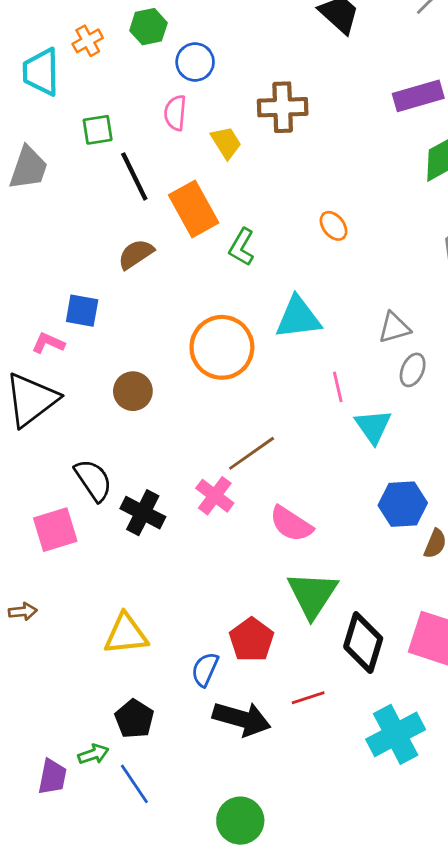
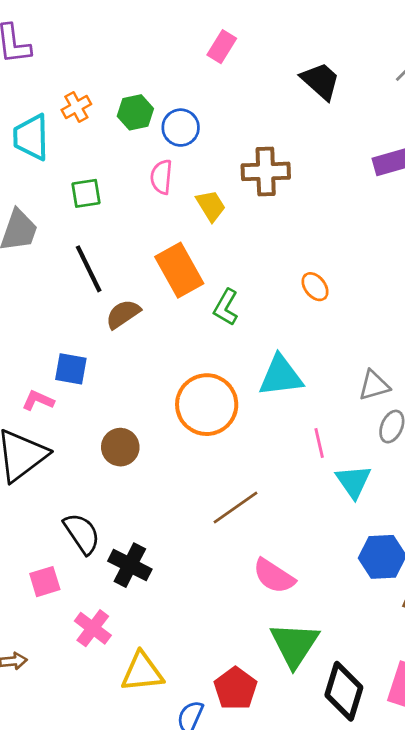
green hexagon: (148, 27) -> (135, 112), moved
black line: (134, 176) -> (89, 269), moved
pink cross: (215, 496) -> (93, 628), moved
pink square: (55, 530) -> (45, 582), size x0.7
yellow triangle: (126, 634) -> (142, 672), moved

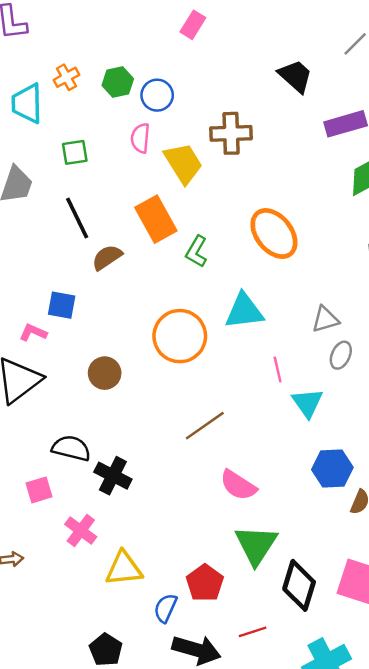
black trapezoid: (321, 81) -> (295, 76), moved
yellow trapezoid: (211, 206) -> (183, 163), size x1.5
orange ellipse: (315, 287) -> (274, 234), size x2.0
black semicircle: (82, 534) -> (71, 448), turned -42

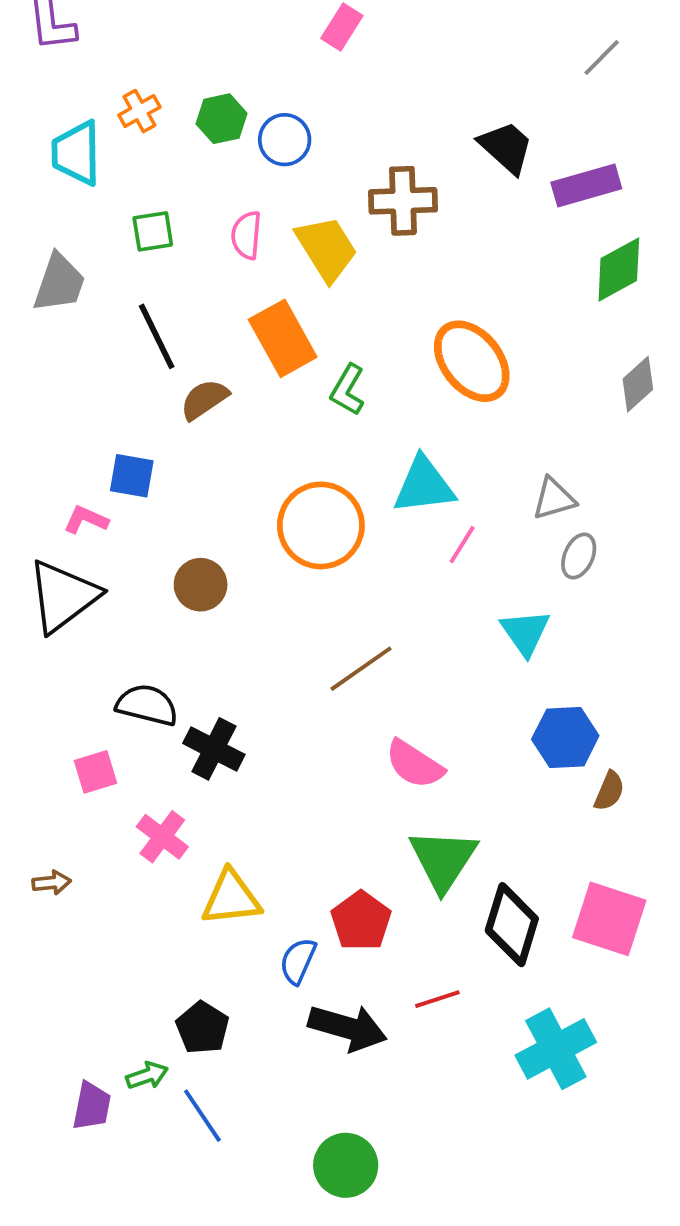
black trapezoid: (295, 76) -> (506, 147), moved
pink semicircle: (140, 138) -> (246, 235), moved
pink line: (278, 369) -> (462, 545), moved, turned 45

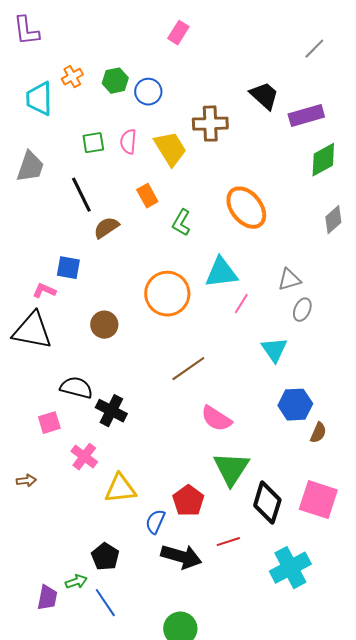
green square: (153, 231) -> (93, 143), moved
orange rectangle: (283, 338) -> (147, 196), size x0.6
black triangle: (63, 596) -> (32, 331), turned 48

